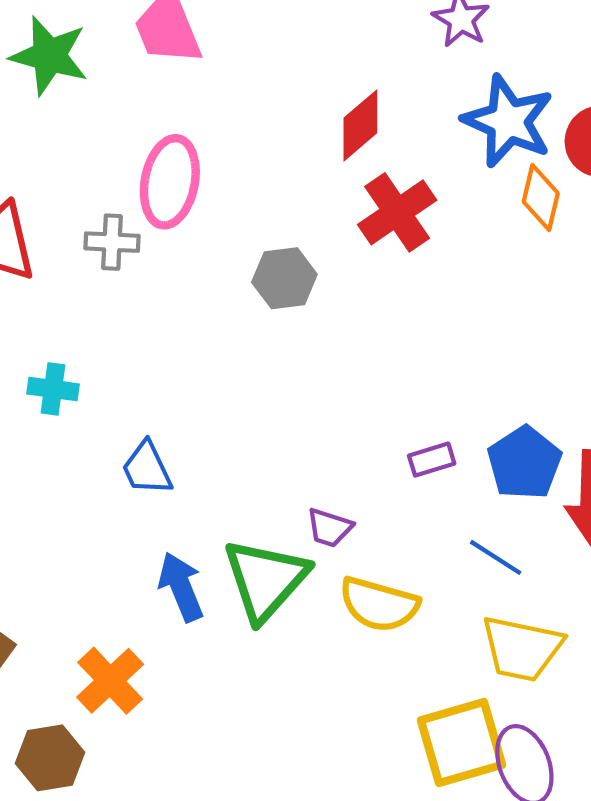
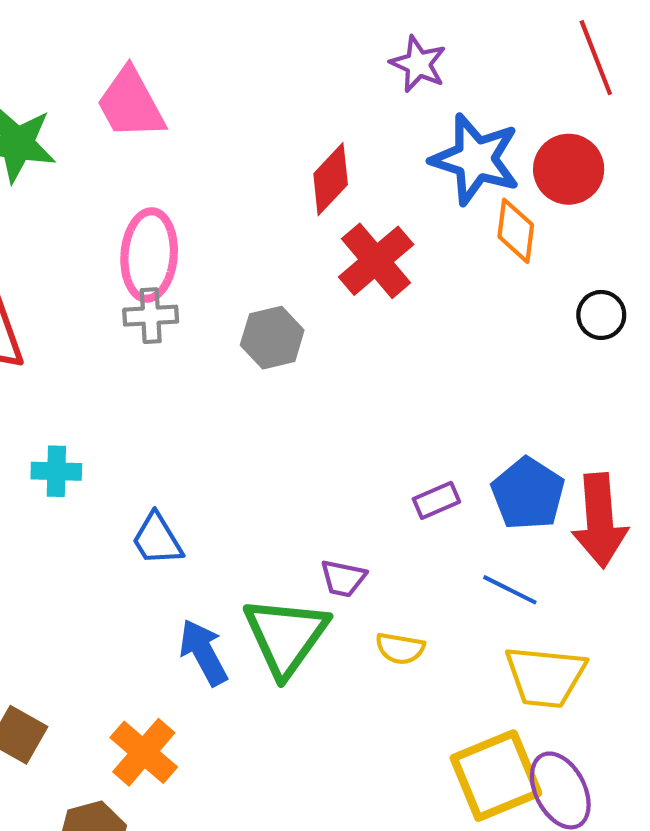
gray cross: (112, 242) -> (151, 316), moved
yellow semicircle: (379, 604) -> (400, 648), size x0.6

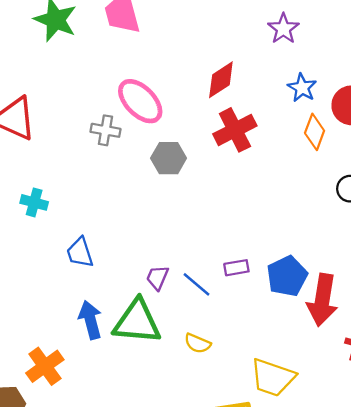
blue star: (475, 159) -> (302, 88), size x0.6
pink ellipse: (149, 255) -> (140, 101), moved, turned -63
purple trapezoid: (343, 578) -> (157, 278), moved, turned 88
blue line: (510, 590) -> (196, 284), moved
green triangle: (286, 636) -> (137, 322), turned 46

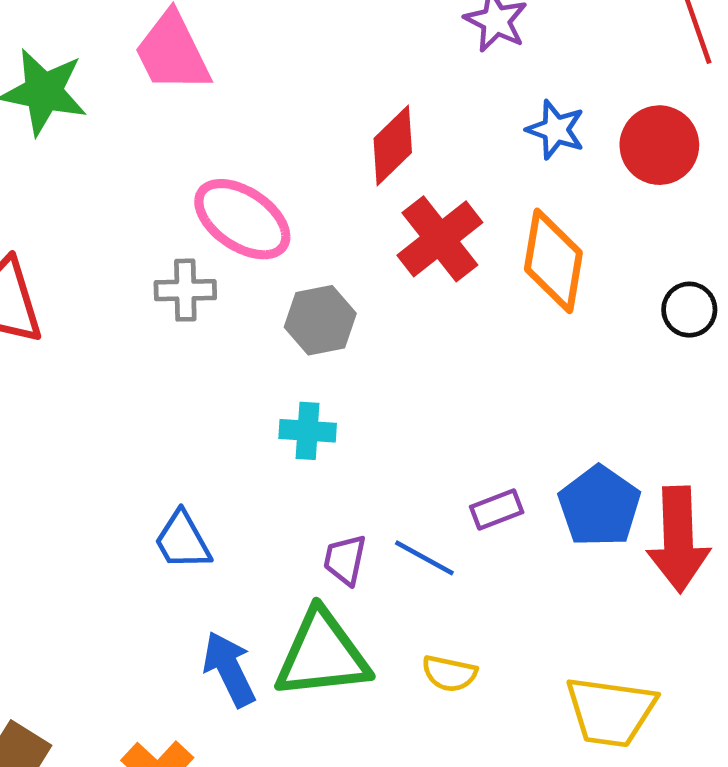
orange diamond: (315, 132) -> (553, 261), moved, size x1.4
cyan cross: (34, 202) -> (308, 431), moved

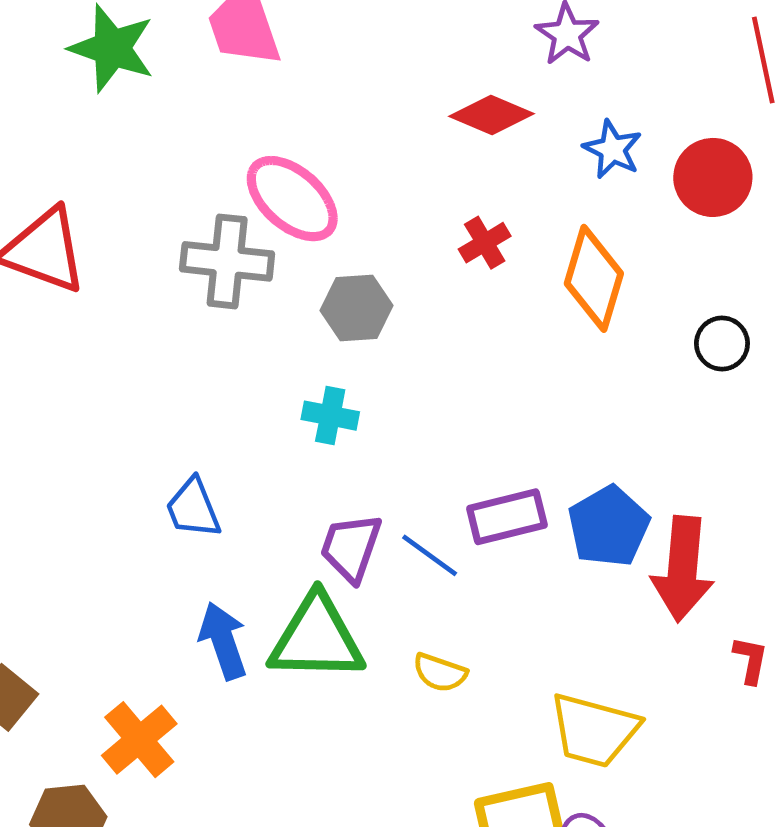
red diamond: (393, 146) -> (491, 115), moved, turned 60
red cross: (440, 239) -> (485, 243), size x0.6
gray cross: (185, 290) -> (227, 261), size x1.5
purple rectangle: (497, 509) -> (507, 517), size x1.5
purple trapezoid: (345, 560) -> (351, 547), size x1.4

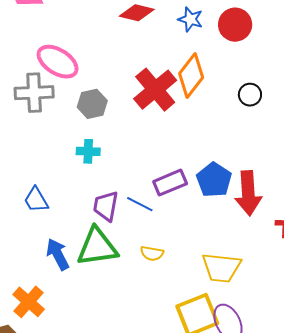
red cross: (485, 243) -> (155, 90), moved, size x2.0
orange diamond: (594, 278) -> (191, 75), turned 30

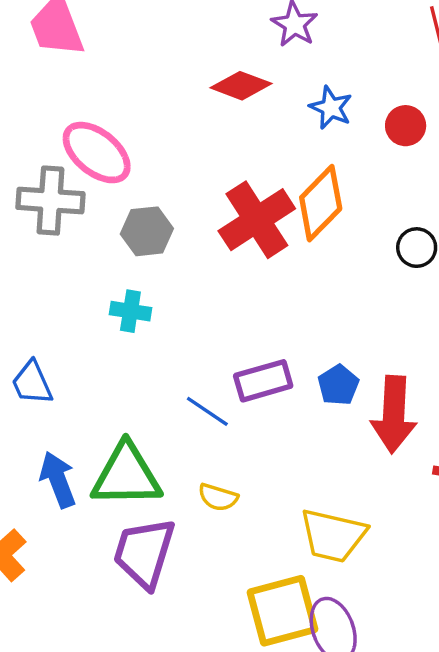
red circle: (235, 25) -> (406, 126), size x0.7
blue pentagon: (214, 180) -> (338, 385), size x0.7
purple trapezoid: (106, 206) -> (144, 553), moved, size x1.4

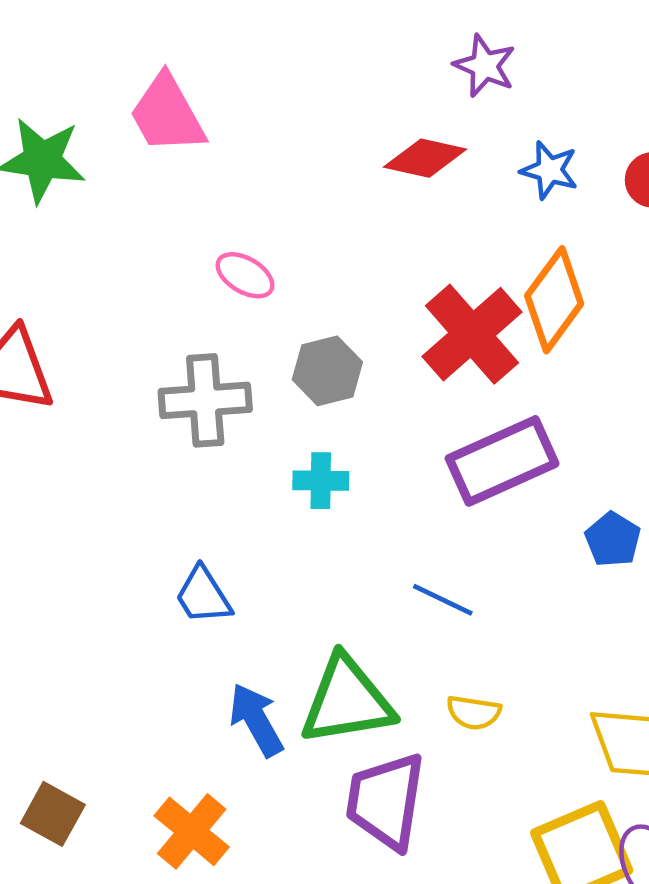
pink ellipse: (97, 153) -> (245, 275), size x0.6
gray cross: (50, 201) -> (205, 400), moved
purple rectangle: (263, 381) -> (502, 461), moved, size x1.4

